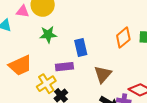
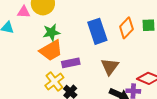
blue rectangle: (81, 47) -> (97, 31), moved, size x1.4
orange trapezoid: (20, 65) -> (51, 50), moved

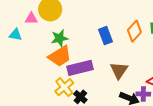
blue rectangle: (97, 31) -> (106, 36), size x0.7
purple rectangle: (71, 63) -> (80, 68), size x1.4

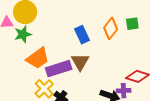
green star: (60, 38) -> (23, 34), moved
brown triangle: (119, 70) -> (80, 62), moved

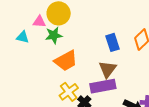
purple rectangle: (59, 69) -> (103, 86), moved

